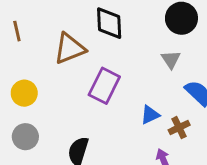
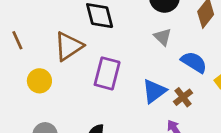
yellow circle: (24, 93) -> (39, 81), moved
blue triangle: (150, 115) -> (154, 91), size x1.4

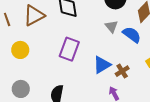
brown triangle: (69, 46) -> (34, 15), moved
blue semicircle: (194, 62) -> (132, 35), moved

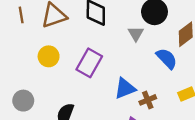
gray triangle: (111, 26) -> (136, 34), moved
yellow circle: (20, 50) -> (49, 56), moved

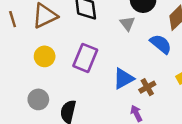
gray circle: (23, 101) -> (38, 99), moved

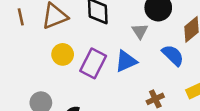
yellow circle: (45, 56) -> (63, 54), moved
blue triangle: (123, 79) -> (126, 61), moved

